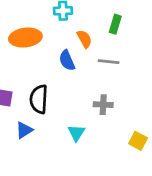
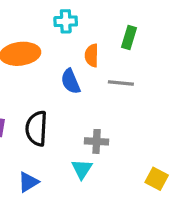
orange semicircle: (84, 39) -> (92, 55), turned -150
gray cross: (103, 105) -> (97, 141), moved
blue triangle: (24, 130) -> (28, 182), moved

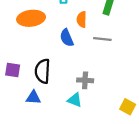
cyan triangle: (82, 169) -> (75, 100), turned -42
blue triangle: (28, 182) -> (33, 98), moved, turned 35

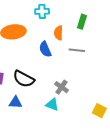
black semicircle: (43, 71) -> (24, 79), turned -65
gray cross: (85, 80) -> (62, 87), turned 32

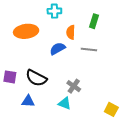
blue semicircle: (45, 49) -> (58, 49), turned 84

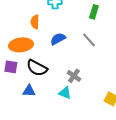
orange ellipse: (26, 31) -> (21, 45), moved
orange semicircle: (71, 32) -> (35, 22), moved
gray line: (89, 50) -> (89, 40), turned 42

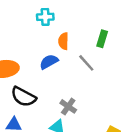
green rectangle: (94, 12) -> (102, 39), moved
orange semicircle: (35, 22) -> (63, 41), moved

